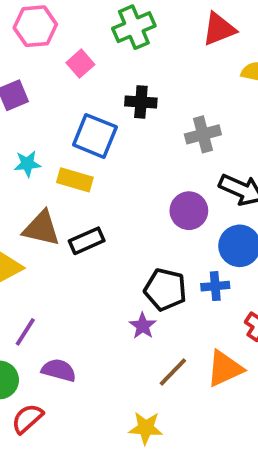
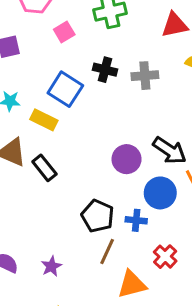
gray cross: (203, 134) -> (145, 76), moved
black rectangle: (87, 241) -> (44, 168), turned 65
purple star: (143, 326) -> (51, 266), moved
brown line: (173, 372) -> (107, 252), moved, turned -30

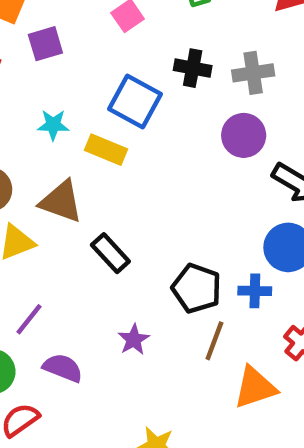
purple circle: (127, 159) -> (244, 135), moved
black rectangle: (44, 168) -> (110, 253), moved
purple star: (51, 266) -> (134, 340), moved

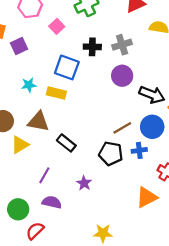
purple line: (29, 319) -> (44, 175), moved
brown line: (214, 341) -> (122, 128), moved, turned 48

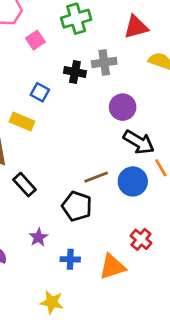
gray cross: (122, 45) -> (104, 62), moved
blue square: (67, 67) -> (40, 92), size x0.6
purple circle: (122, 76) -> (123, 107), moved
blue cross: (139, 150) -> (70, 259), moved

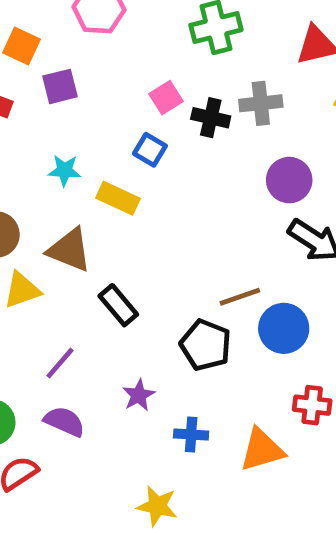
pink square: (35, 40) -> (166, 98), moved
blue circle: (133, 181) -> (284, 328), moved
red cross: (141, 239) -> (312, 405), turned -35

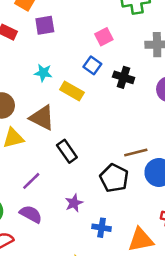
black cross: (211, 118) -> (124, 77), moved

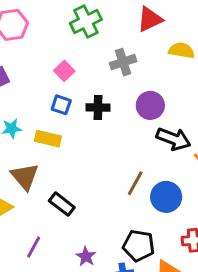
brown triangle: (42, 118) -> (25, 177), turned 40
brown line: (136, 153) -> (135, 183), turned -30
black pentagon: (114, 178) -> (139, 246), moved

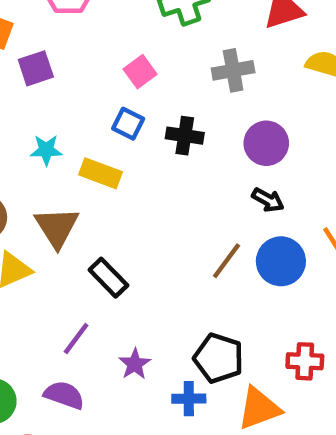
black arrow: (173, 139) -> (268, 200), moved, size x0.6
blue circle: (166, 197) -> (281, 261), moved
purple line: (34, 247) -> (76, 339), moved

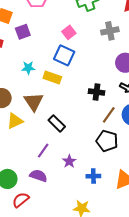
blue square: (128, 124) -> (64, 55), size x1.5
black cross: (185, 136) -> (96, 92), moved
black pentagon: (219, 358) -> (107, 141), moved

